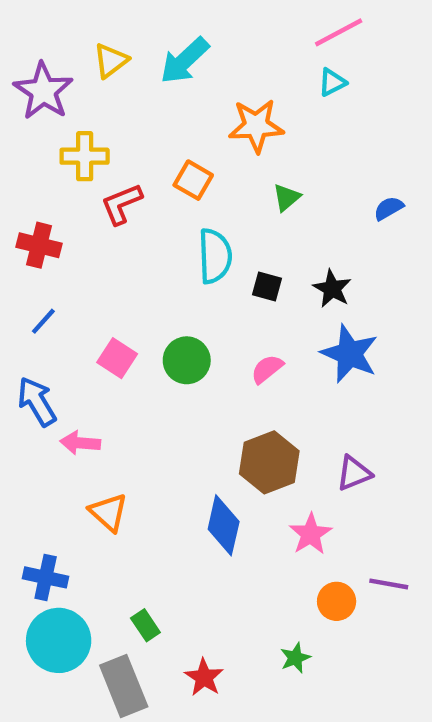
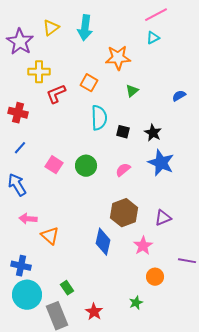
cyan arrow: (185, 61) -> (85, 28), turned -40
pink arrow: (80, 443) -> (28, 219), moved
purple line: (389, 584) -> (187, 261), moved

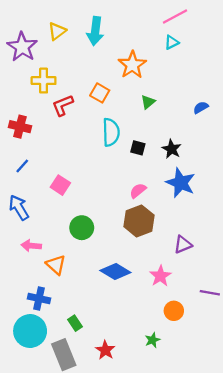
orange star: (118, 58) -> (132, 65), turned -30
green circle: (86, 166) -> (82, 228), moved
brown hexagon: (124, 213) -> (139, 221), moved
blue diamond: (103, 242) -> (115, 272), turned -72
blue cross: (21, 266) -> (39, 298), moved

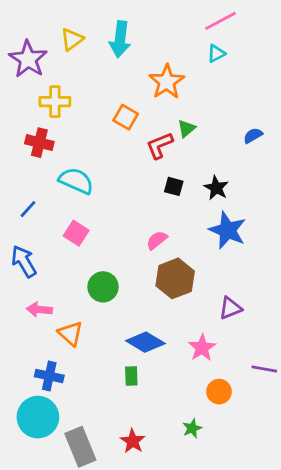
red L-shape: (63, 105) -> (160, 145), moved
red cross: (20, 127) -> (39, 143), moved
cyan semicircle: (111, 132) -> (76, 181), moved, turned -64
pink semicircle: (138, 191) -> (157, 240), moved
green rectangle: (75, 323) -> (131, 376), moved, turned 32

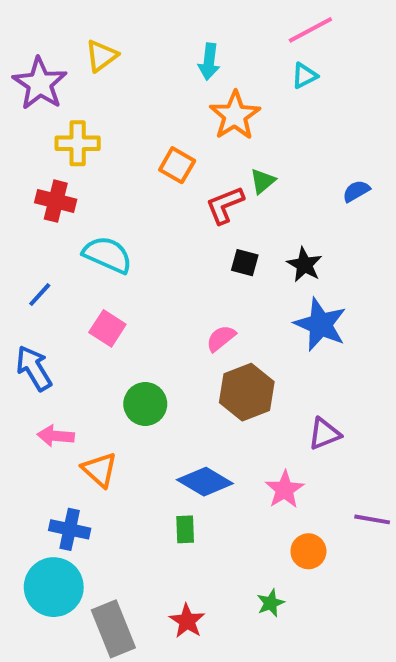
cyan arrow: (120, 39) -> (209, 62), moved, size x0.7

